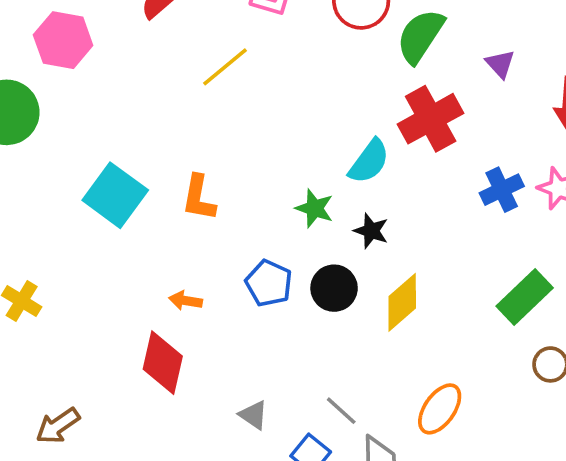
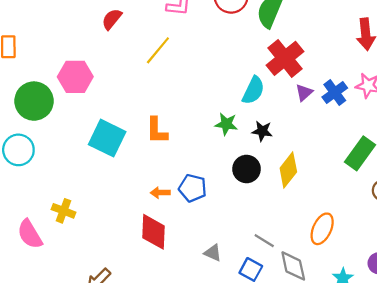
pink hexagon: (63, 40) -> (75, 77), moved
purple triangle: (500, 64) -> (304, 93), moved, turned 42
blue pentagon: (269, 283) -> (193, 188), moved

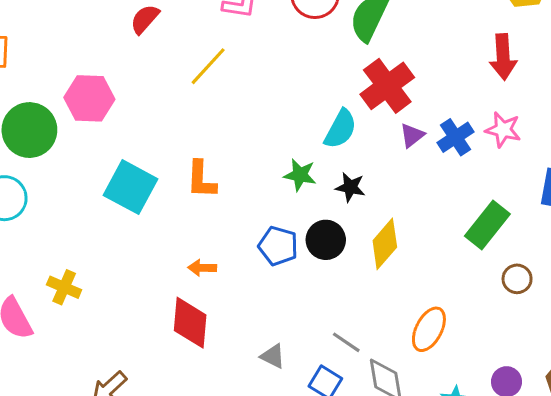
blue pentagon: (193, 188) -> (278, 246), moved

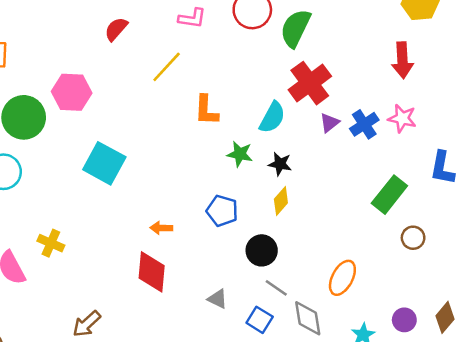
orange L-shape: (201, 180) -> (206, 110), moved
black circle: (326, 240) -> (262, 250), moved
yellow diamond: (385, 244) -> (281, 201), moved, size x0.7

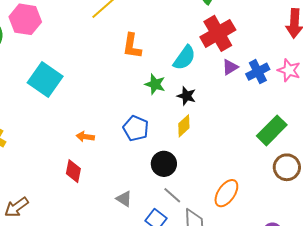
brown circle: (413, 238) -> (287, 167), size x1.4
red diamond: (152, 272) -> (73, 171), size x0.7

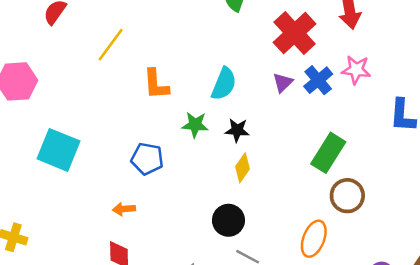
red cross: (218, 33) -> (295, 33), moved
blue pentagon: (136, 128) -> (147, 159), moved
green rectangle: (272, 130) -> (328, 153), moved
brown circle: (287, 167) -> (347, 196), moved

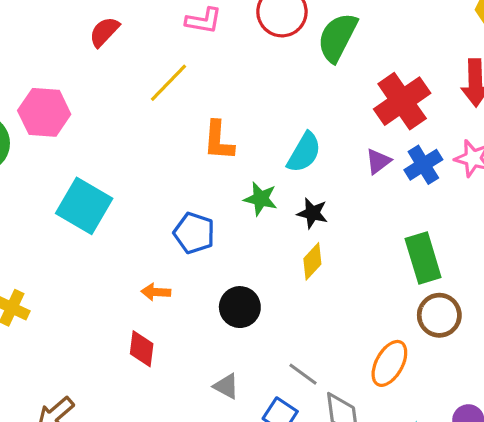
green rectangle: (328, 153) -> (423, 258), turned -57
black circle: (228, 220) -> (240, 307), moved

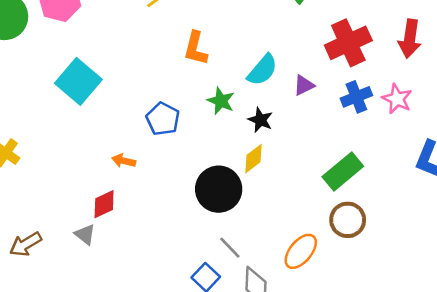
purple triangle: (378, 161) -> (304, 85), moved
green rectangle: (423, 258) -> (343, 172), turned 57
black circle: (240, 307) -> (219, 189), moved, size x1.4
red diamond: (142, 349) -> (104, 204), turned 48
gray triangle: (226, 386) -> (85, 234), moved

